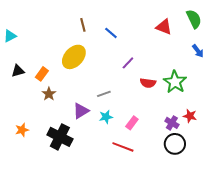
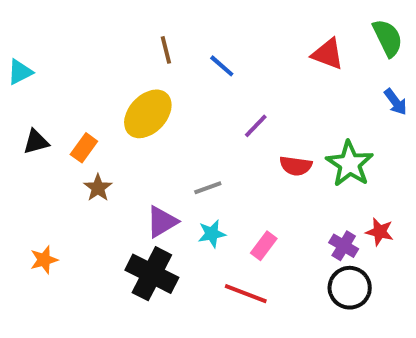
black cross: (60, 137) -> (152, 274), moved

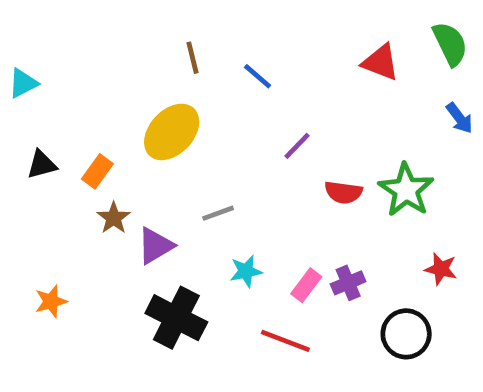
gray line: (208, 188) -> (218, 213), moved
purple triangle: (162, 222) -> (155, 246), moved
purple cross: (344, 246) -> (348, 283), moved, turned 36

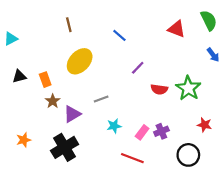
brown line: (193, 58) -> (69, 25), moved
orange rectangle: (97, 171) -> (45, 80), turned -56
black cross: (176, 318) -> (65, 147), moved, turned 32

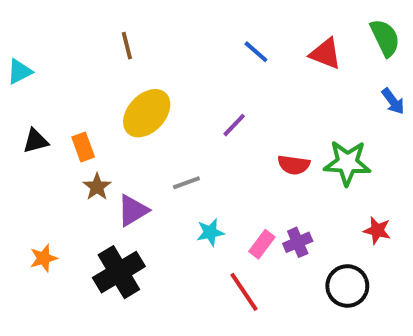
blue line: (119, 35) -> (256, 52), moved
purple line: (138, 68) -> (234, 125), moved
green star: (188, 88) -> (347, 163), turned -30
red line: (132, 158) -> (244, 292), turned 35

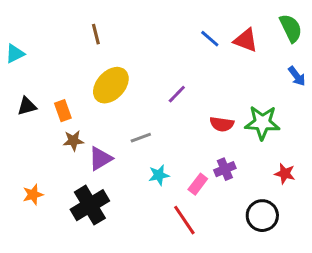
blue line: (256, 52) -> (210, 39), moved
brown star: (97, 187) -> (73, 141), turned 30
purple cross: (298, 242) -> (225, 169), moved

